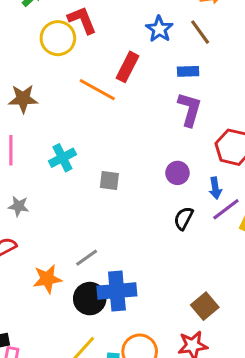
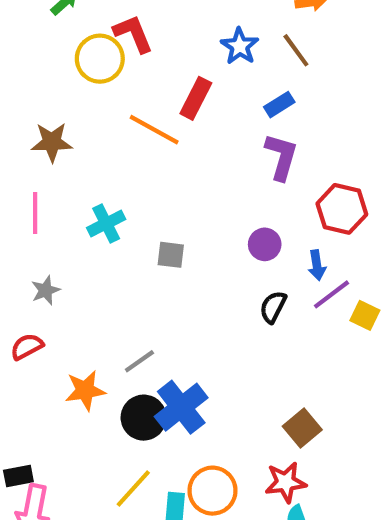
blue rectangle: (188, 71) -> (279, 105), turned -30
gray star: (19, 206) -> (46, 290), turned -30
blue cross: (117, 291) -> (181, 407), turned -33

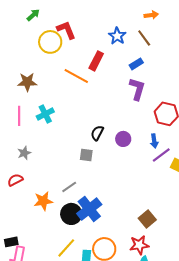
cyan cross: (106, 224) -> (45, 114), moved
purple circle: (265, 244) -> (123, 139), moved
gray square: (171, 255) -> (86, 155), moved
black semicircle: (273, 307) -> (97, 133), moved

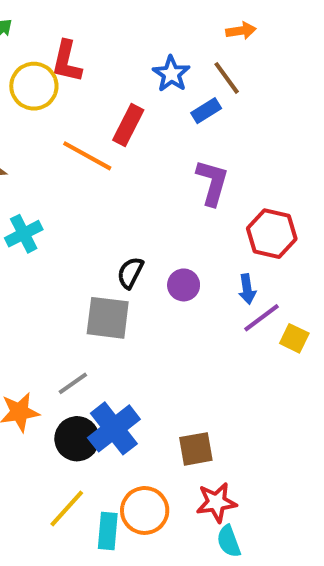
red L-shape: (66, 30) -> (67, 62), turned -145
blue rectangle: (136, 64) -> (206, 111), moved
gray square: (86, 155) -> (108, 318), size x1.6
brown square: (147, 219) -> (196, 449), moved, turned 30

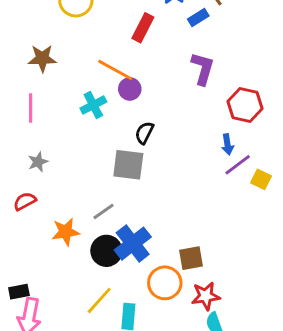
orange line: (87, 156) -> (115, 70), moved
cyan cross: (24, 234) -> (93, 105), moved
purple circle: (184, 285) -> (130, 89), moved
orange circle: (145, 510) -> (165, 283), moved

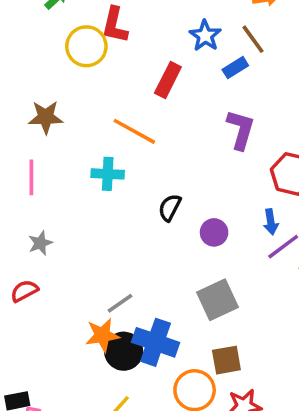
purple circle: (130, 89) -> (214, 232), moved
cyan cross: (93, 105) -> (108, 174), turned 30
gray square: (128, 165) -> (218, 300), moved, turned -32
orange star: (66, 232) -> (102, 335), moved
blue cross: (133, 244) -> (156, 342), turned -33

